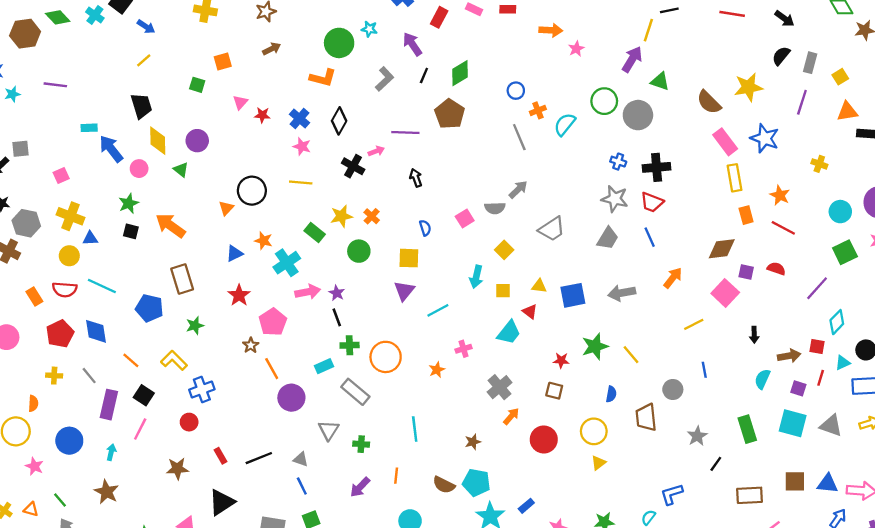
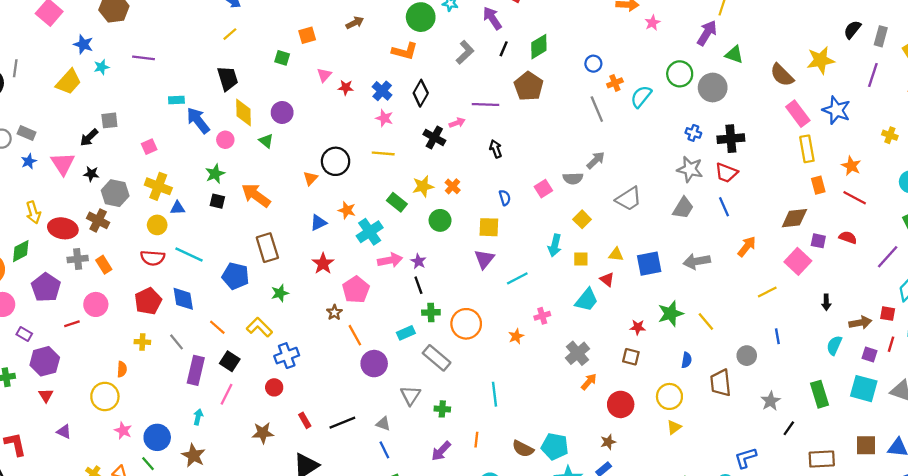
orange rectangle: (34, 296) -> (104, 265), moved
blue circle: (69, 441) -> (157, 437), moved
brown star: (473, 442) -> (608, 442), moved

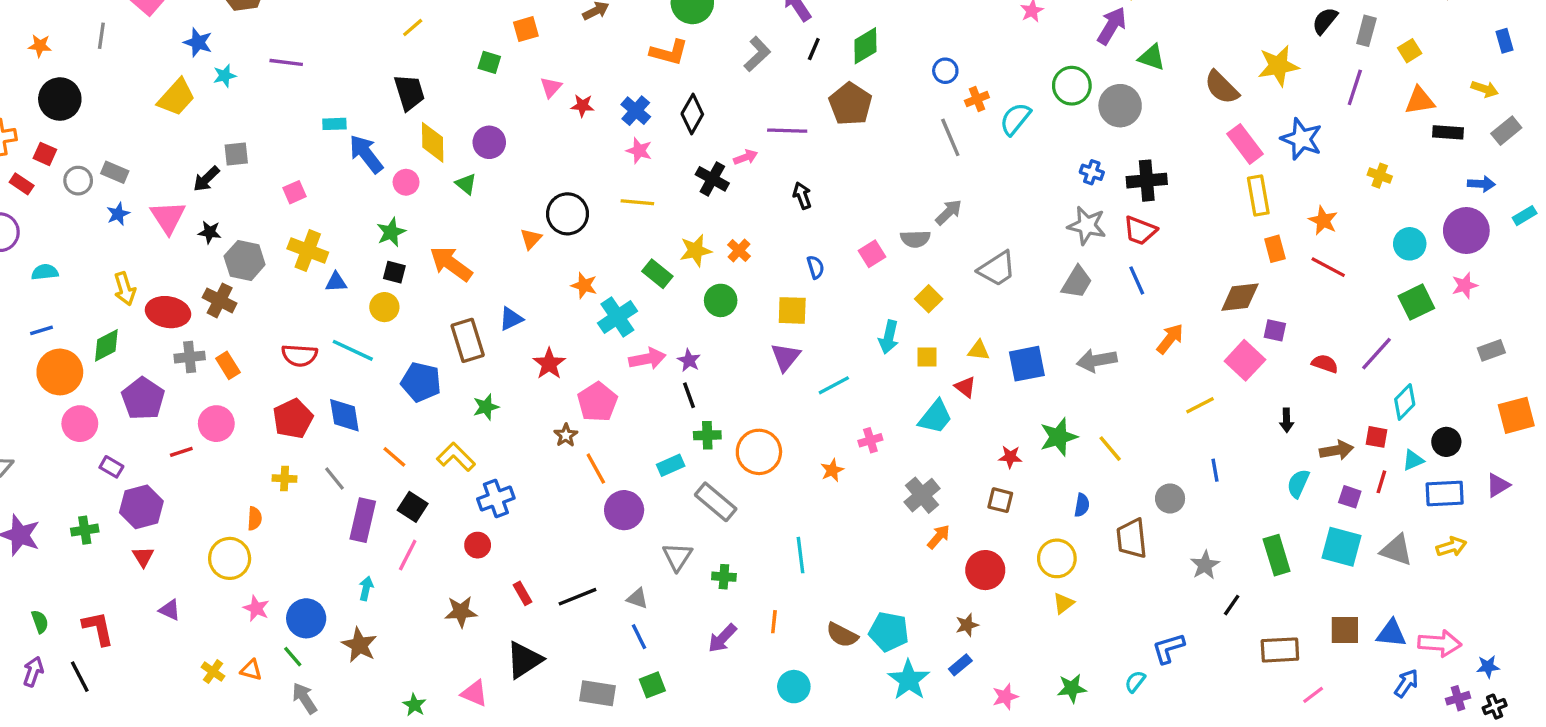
gray line: (15, 68) -> (101, 36), moved
blue triangle: (318, 223) -> (511, 319), moved
yellow circle: (157, 225) -> (384, 307), moved
red semicircle: (848, 237) -> (1325, 364), moved

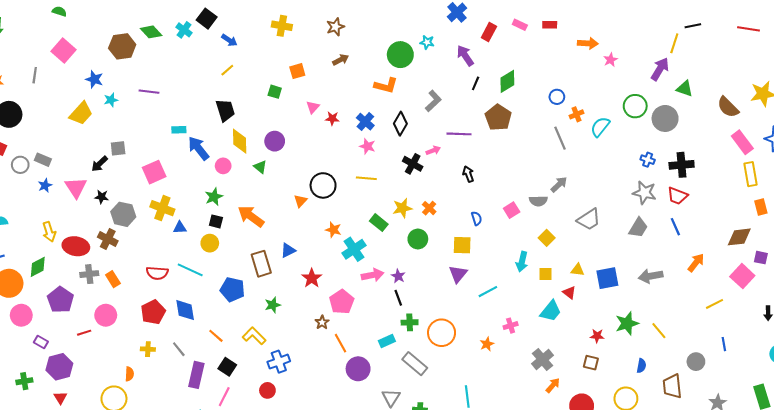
gray L-shape: (757, 54) -> (433, 101), moved
pink square: (295, 192) -> (154, 172), size x1.6

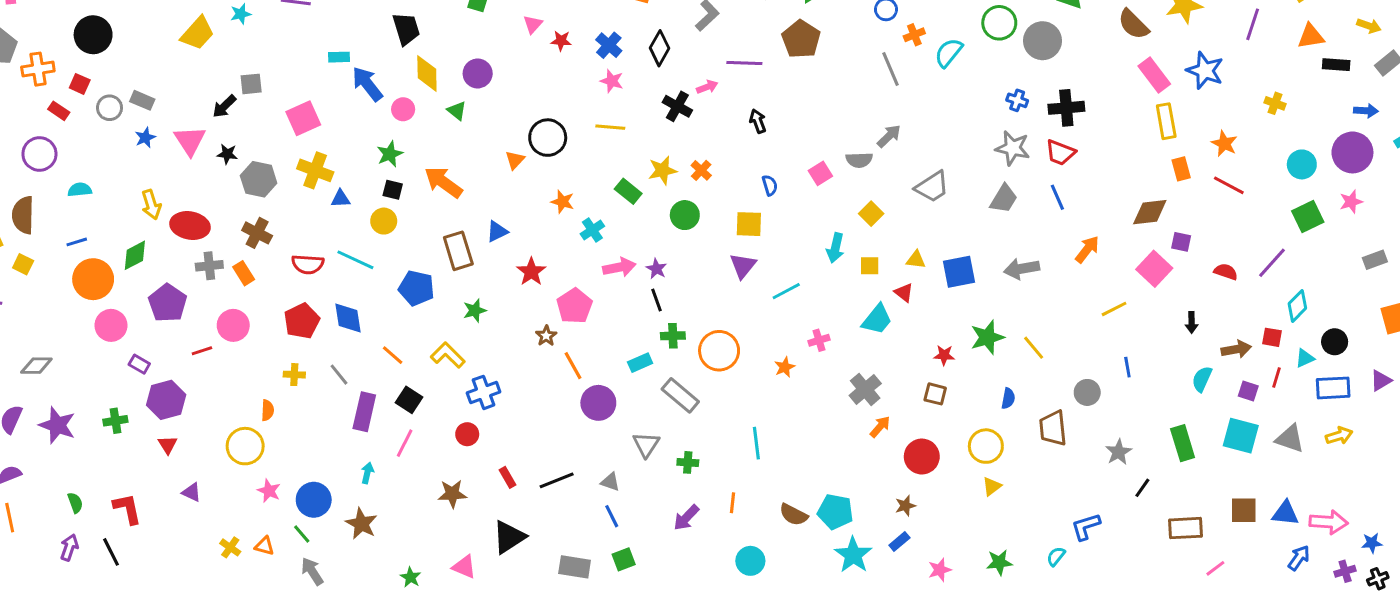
brown cross: (108, 239) -> (257, 233), moved
cyan cross: (354, 249) -> (592, 230), size x0.7

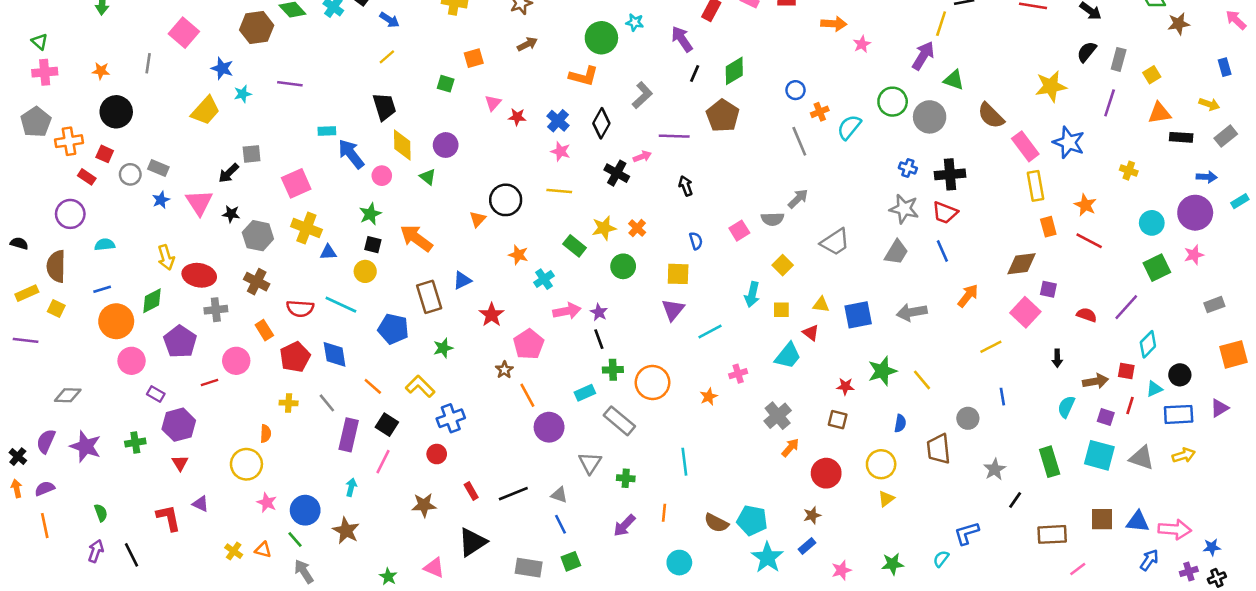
brown semicircle: (1133, 24) -> (991, 116), moved
orange rectangle: (244, 273) -> (264, 330), moved
red L-shape: (127, 509) -> (169, 518), moved

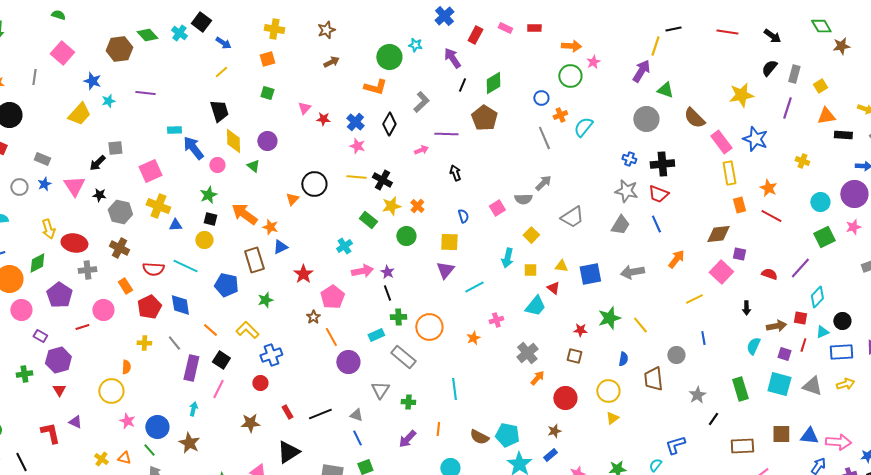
orange square: (474, 58) -> (267, 59), moved
green circle: (893, 102) -> (570, 76), moved
black cross: (617, 173) -> (382, 180), moved
gray circle: (130, 174) -> (19, 187), moved
orange star: (518, 255) -> (270, 227), moved

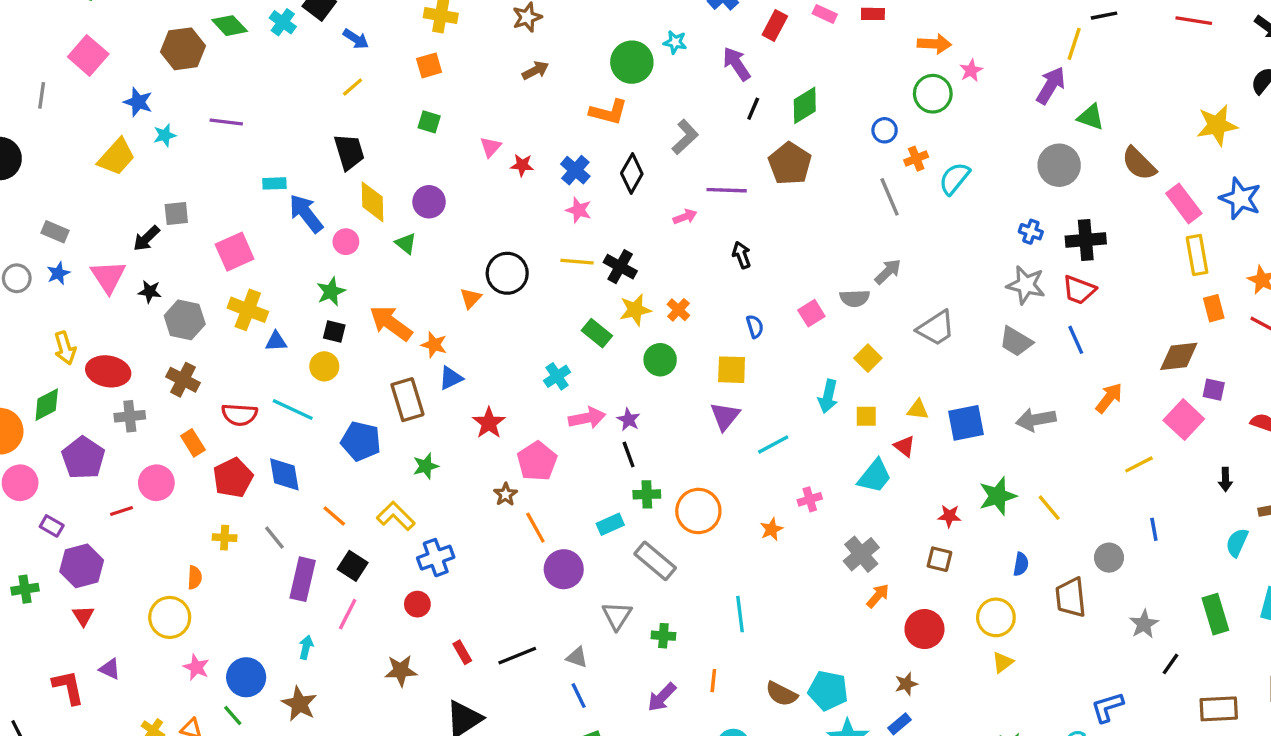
gray trapezoid: (620, 225) -> (1016, 341), turned 90

